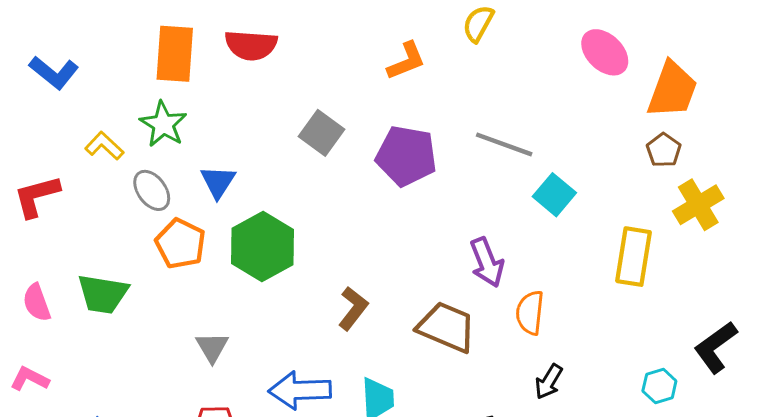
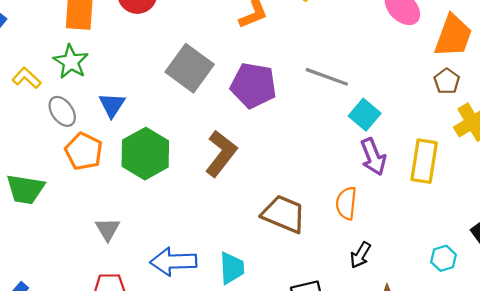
gray square: (321, 133) -> (190, 68), size x1.4
purple arrow: (487, 262) -> (373, 157), moved
brown L-shape: (353, 308) -> (221, 154), moved, size x1.4

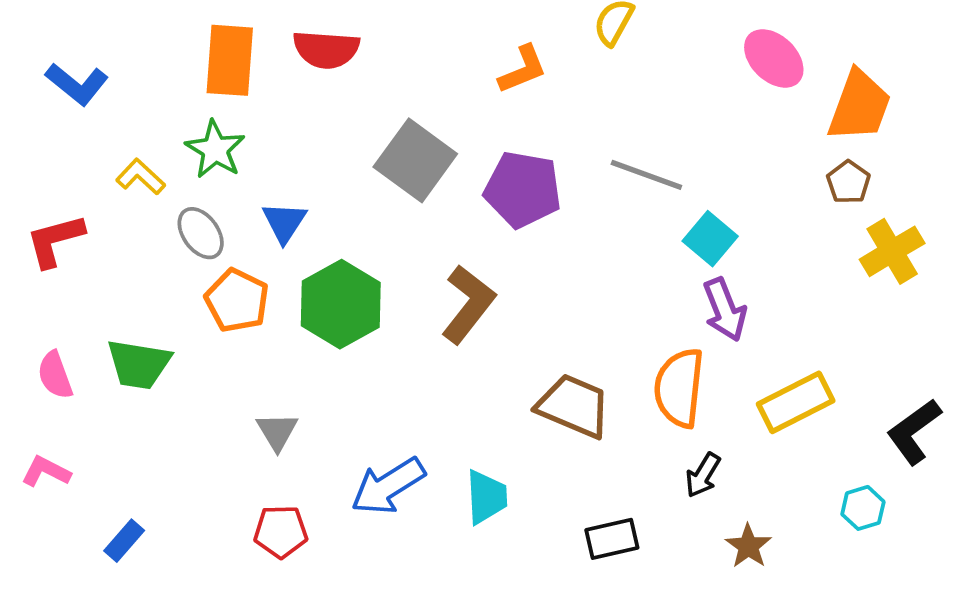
yellow rectangle: (424, 161) -> (796, 402), moved, turned 54
orange semicircle: (346, 203) -> (679, 388), size x1.4
cyan hexagon: (443, 258) -> (863, 508), moved
blue arrow: (173, 262) -> (388, 486), turned -30

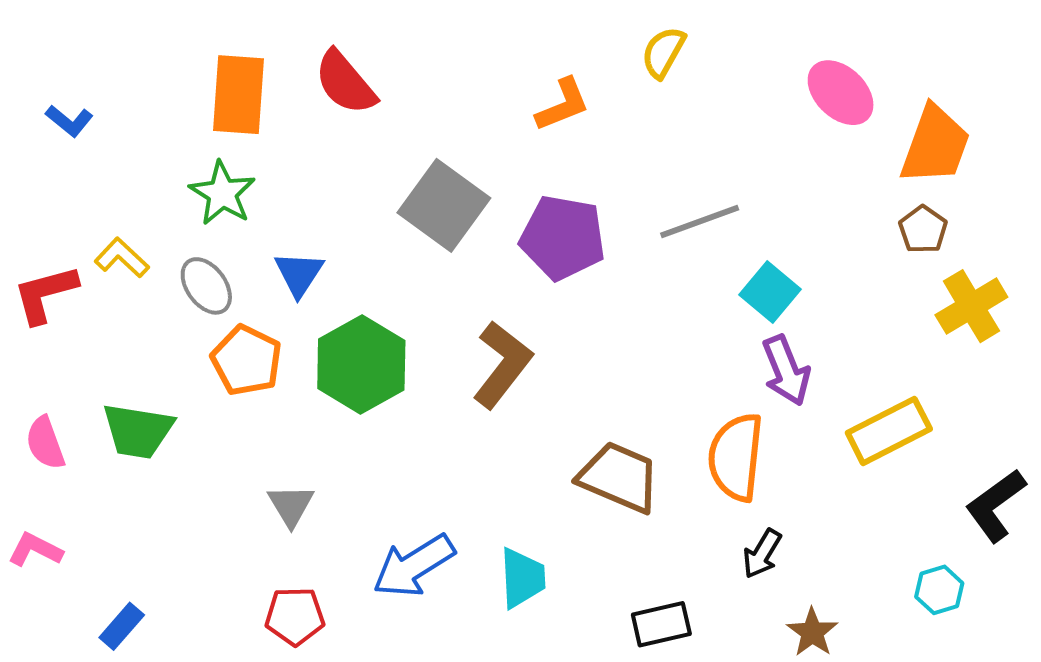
red semicircle: (326, 49) -> (345, 83), turned 46
blue L-shape: (77, 84) -> (69, 121), size x0.7
gray line: (646, 175) -> (700, 221), turned -40
yellow L-shape: (141, 177) -> (122, 258), moved
yellow rectangle: (796, 402) -> (889, 431), moved

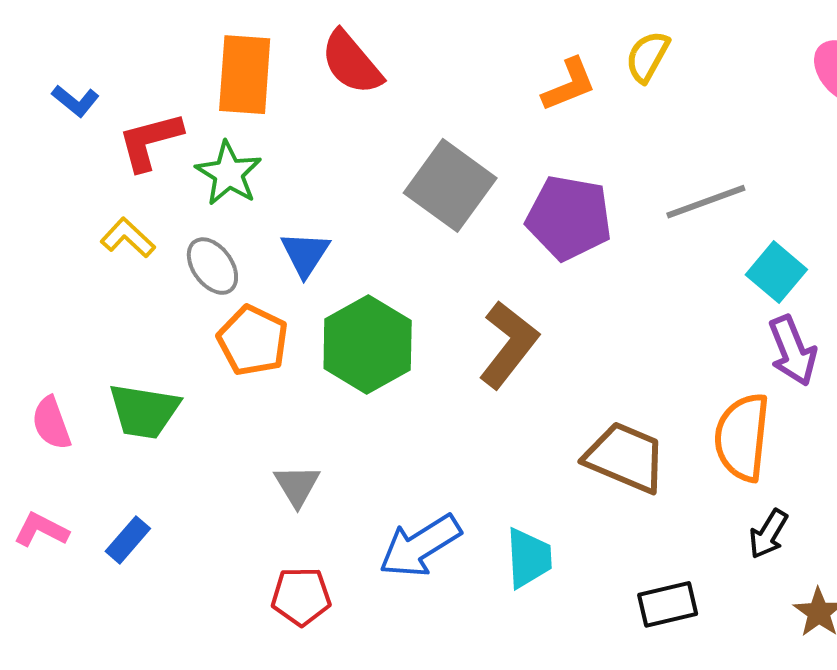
yellow semicircle: (663, 52) -> (647, 57), moved
red L-shape: (45, 294) -> (150, 141), moved
blue rectangle: (122, 626) -> (128, 540), moved

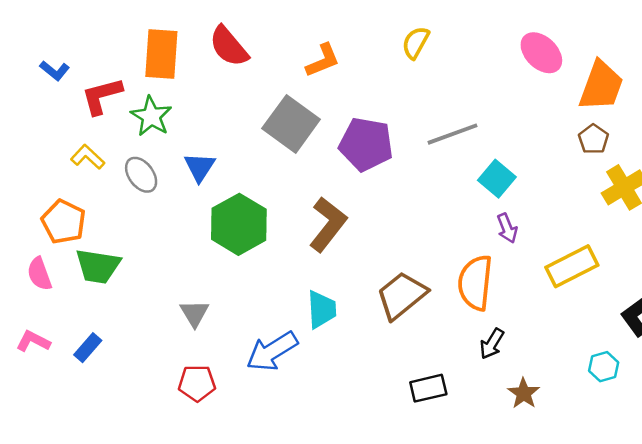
orange L-shape: (569, 85) -> (323, 60), moved
orange pentagon: (253, 341) -> (64, 222), moved
purple arrow: (792, 351) -> (507, 228), size x0.7
brown trapezoid: (625, 457) -> (402, 295), turned -62
cyan trapezoid: (529, 558) -> (322, 309), moved

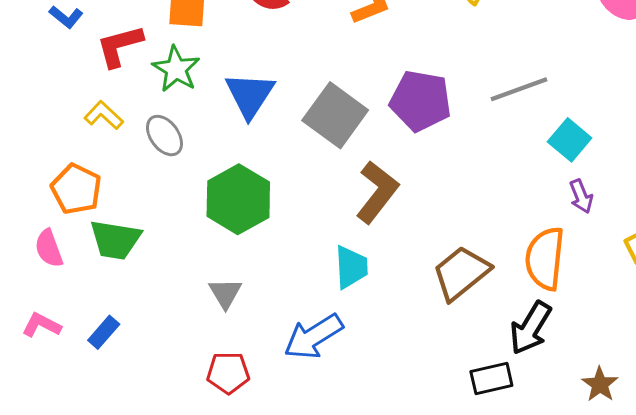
gray square: (291, 124) -> (335, 115), moved
blue triangle: (200, 167) -> (250, 95), moved, size x1.4
green hexagon: (239, 224) -> (238, 199), moved
cyan trapezoid: (322, 309) -> (351, 267), moved
black arrow: (492, 344) -> (530, 328), moved, size x1.5

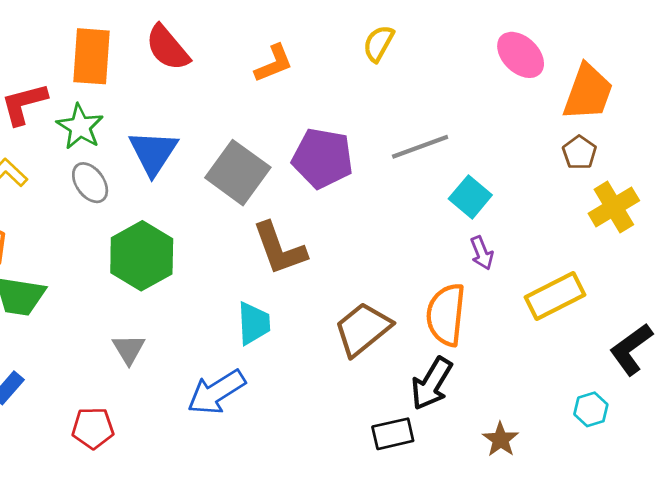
gray ellipse: (164, 136) -> (90, 183), moved
brown L-shape: (377, 192) -> (279, 249), turned 122
red pentagon: (228, 373) -> (93, 428), moved

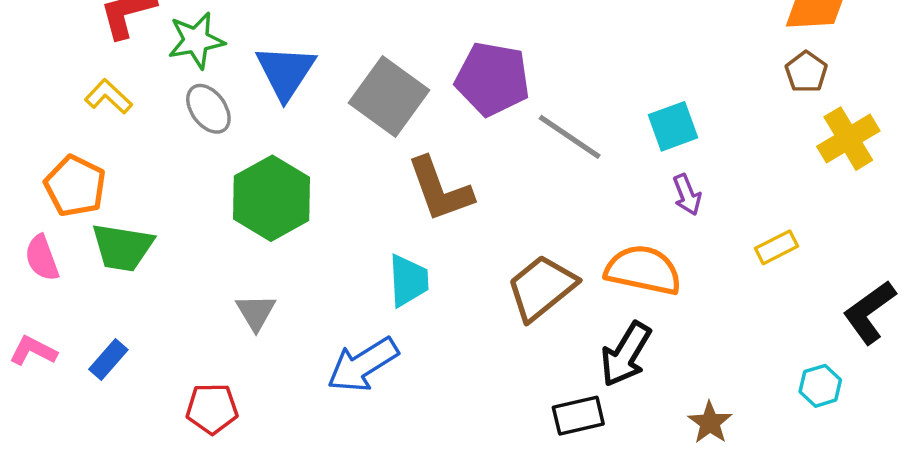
green star: (80, 127) -> (196, 40), turned 30
gray line: (420, 147) -> (570, 137), moved, turned 54
cyan square: (470, 197) -> (673, 126), turned 30
yellow rectangle: (555, 296) -> (776, 247), size x0.6
orange semicircle: (446, 315) -> (643, 270), turned 96

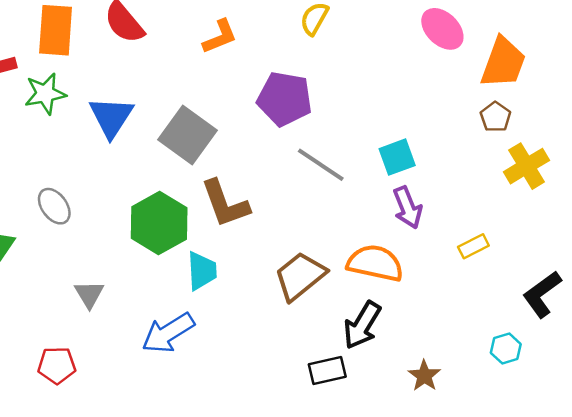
purple pentagon: (492, 79) -> (285, 99), moved
gray ellipse: (208, 109) -> (54, 206), moved
purple arrow: (687, 195) -> (407, 207), size x1.4
green hexagon: (272, 198) -> (159, 223), moved

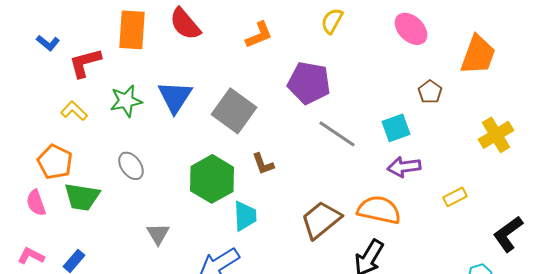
pink ellipse: (442, 29) -> (411, 29), moved
green star: (45, 94) -> (126, 101), moved
brown pentagon: (495, 117) -> (430, 92), moved
brown L-shape: (225, 204) -> (263, 164), size x0.6
purple arrow: (407, 207) -> (404, 167), turned 104

